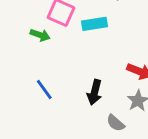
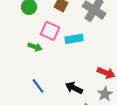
black arrow: (95, 92) -> (74, 88), turned 102

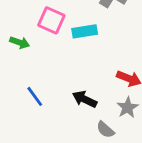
green arrow: (35, 47) -> (20, 43), moved

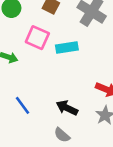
gray semicircle: (105, 130) -> (62, 135), moved

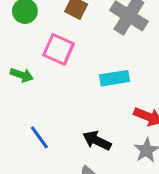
cyan rectangle: (67, 47) -> (115, 78), moved

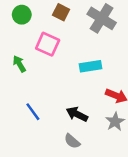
green arrow: (22, 75) -> (19, 64), turned -140

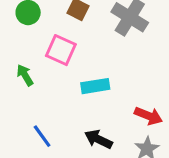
cyan rectangle: (91, 66) -> (95, 86), moved

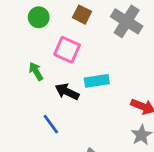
black arrow: (98, 139) -> (67, 92), moved

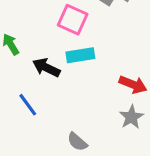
pink square: (67, 50) -> (73, 20), moved

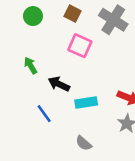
cyan rectangle: (80, 55) -> (86, 103), moved

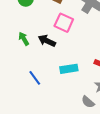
black arrow: (59, 84) -> (47, 41), moved
gray semicircle: (84, 143) -> (88, 102), moved

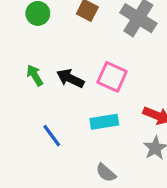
pink square: (64, 23) -> (112, 77), moved
gray semicircle: (88, 102) -> (106, 173), moved

